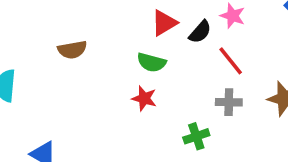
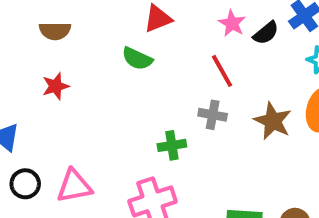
black semicircle: (200, 32) -> (266, 33), moved
red star: (144, 98) -> (56, 86), moved, turned 30

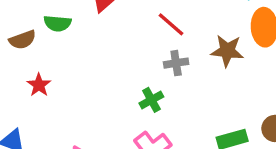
green semicircle: (137, 59) -> (57, 23), moved

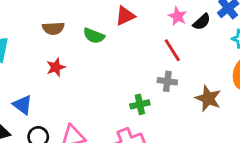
green semicircle: (57, 23) -> (94, 36), moved
brown star: (227, 51) -> (208, 98), moved

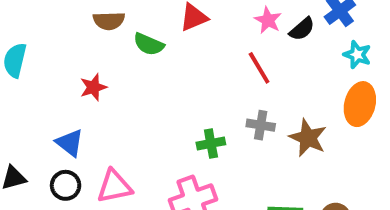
brown semicircle: (53, 28) -> (109, 21), moved
gray cross: (167, 81) -> (261, 125), moved
blue triangle: (23, 105) -> (70, 143), moved

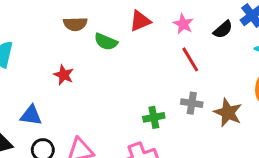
pink star: (268, 20) -> (183, 24), moved
red star: (93, 87) -> (64, 75), turned -30
blue triangle: (70, 143) -> (31, 115), moved, turned -30

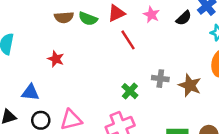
green semicircle: (106, 42) -> (88, 19), moved
red line: (190, 59) -> (128, 40), moved
green cross: (154, 117) -> (130, 91), turned -35

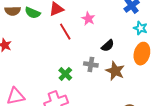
pink star: (151, 15) -> (88, 19), moved
black semicircle: (184, 18) -> (108, 46), moved

